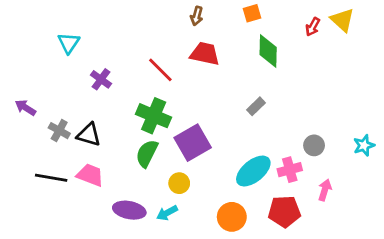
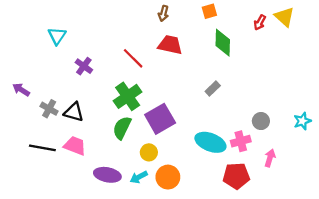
green cross: (154, 116) -> (128, 96), turned 32
cyan ellipse: (253, 171) -> (210, 142), turned 60
orange circle: (232, 217) -> (168, 177), moved

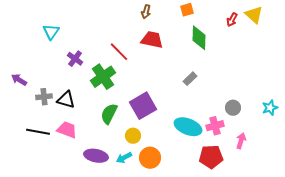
green cross: (128, 96) -> (103, 77), moved
gray cross: (49, 109) -> (44, 97), turned -35

